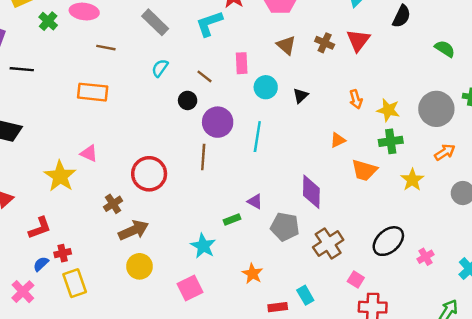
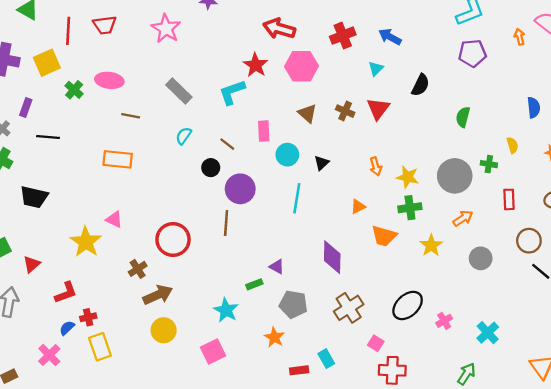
green semicircle: (445, 49) -> (463, 117), turned -108
cyan line: (257, 137) -> (297, 198), moved
gray pentagon: (285, 227) -> (293, 304), moved

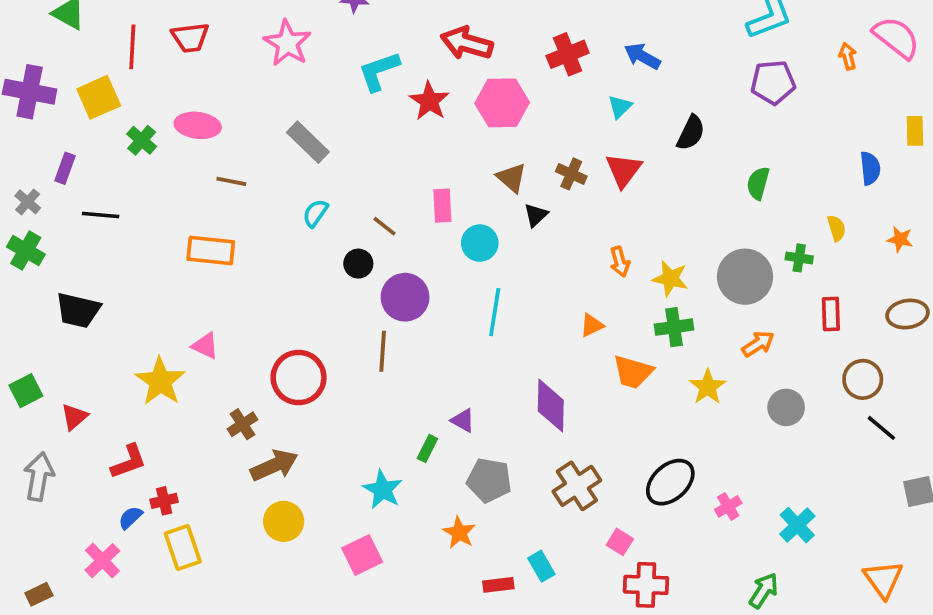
cyan L-shape: (232, 92) -> (379, 71), moved
black triangle: (322, 163) -> (536, 215), moved
green rectangle: (254, 284) -> (427, 448), turned -42

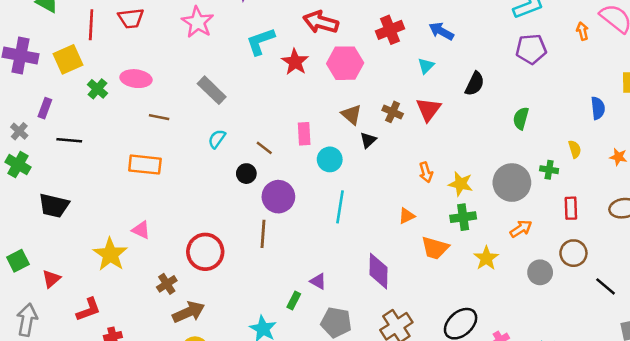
brown circle: (863, 379) -> (573, 253), moved

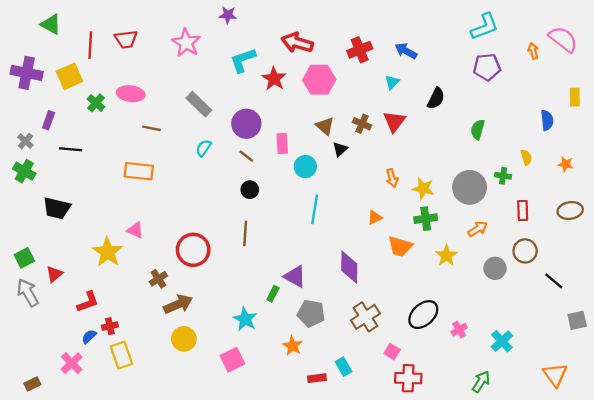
black circle: (246, 174) -> (250, 190), moved
purple circle: (278, 197) -> (246, 124), moved
purple triangle: (318, 281) -> (295, 276), size x1.5
gray arrow: (27, 320) -> (28, 293), moved, turned -40

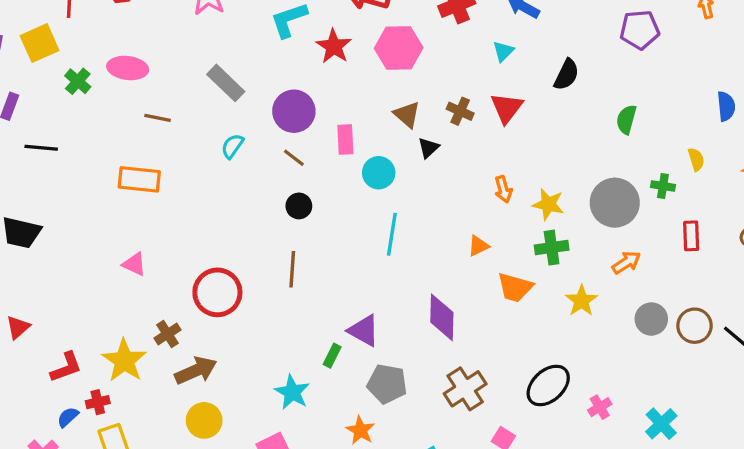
brown circle: (525, 251) -> (695, 326), moved
yellow star: (108, 252) -> (124, 361), moved

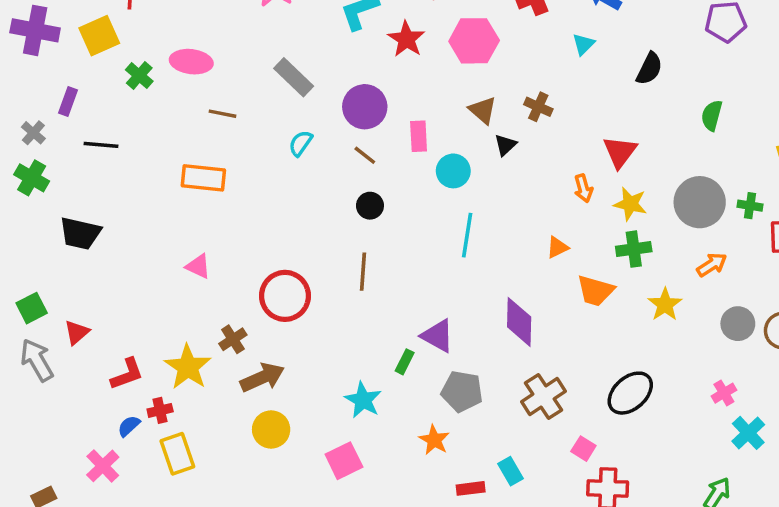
red triangle: (507, 108) -> (620, 152), moved
green cross: (663, 186) -> (750, 206), moved
pink cross: (600, 407) -> (724, 393), moved

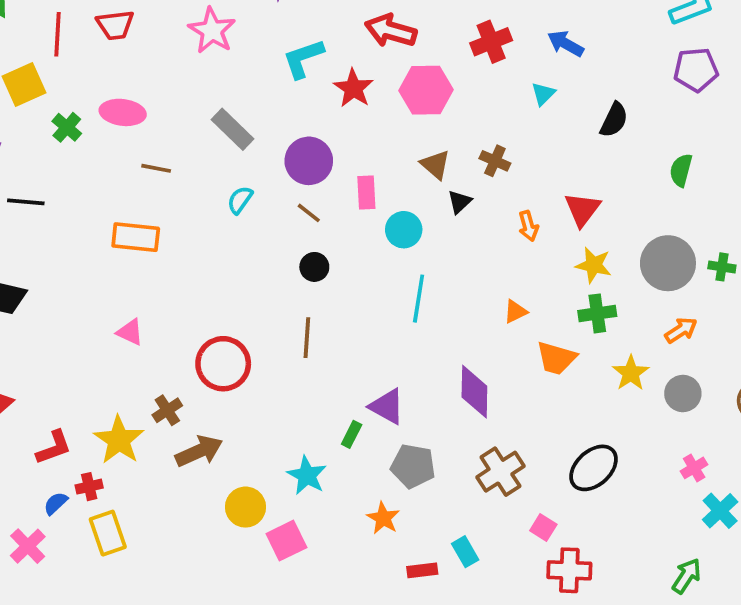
orange arrow: (583, 188) -> (528, 226), moved
gray circle: (738, 324) -> (683, 393), moved
yellow circle: (271, 429) -> (245, 507), moved

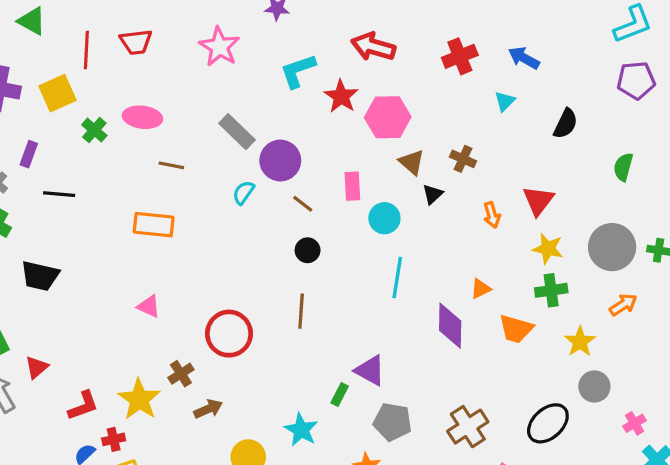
pink hexagon: (426, 90) -> (388, 117), moved
purple circle: (309, 161) -> (280, 161), moved
purple diamond: (474, 392) -> (450, 326), moved
gray circle: (683, 393) -> (594, 386), moved
brown arrow: (199, 451) -> (208, 409), size x0.7

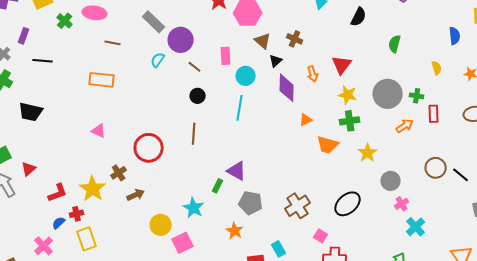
cyan line: (397, 278) -> (240, 108), moved
orange arrow: (623, 305) -> (405, 126), moved
purple diamond: (450, 326) -> (287, 88), moved
gray circle: (594, 386) -> (391, 181), moved

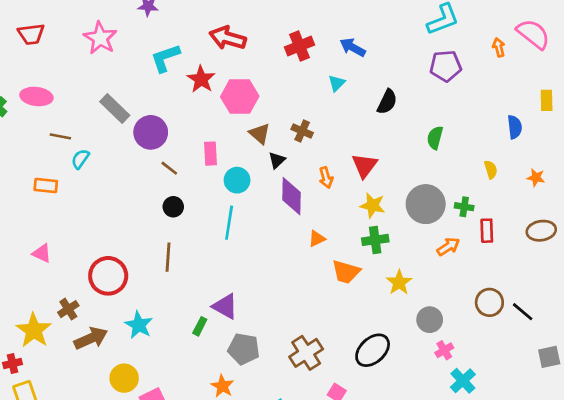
cyan semicircle: (158, 60) -> (80, 159), moved
orange rectangle: (102, 80) -> (46, 185), size x0.7
brown arrow: (136, 195) -> (91, 338), size x1.4
cyan star: (194, 208) -> (139, 325), moved

